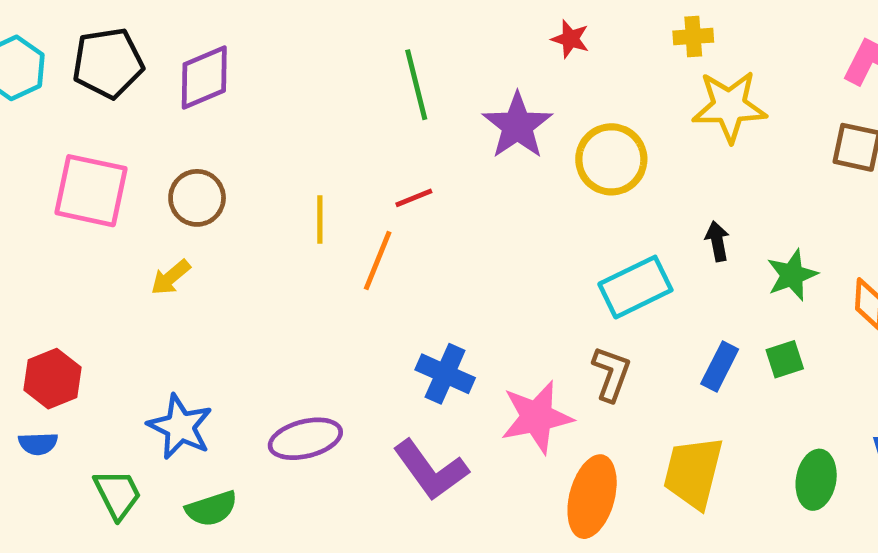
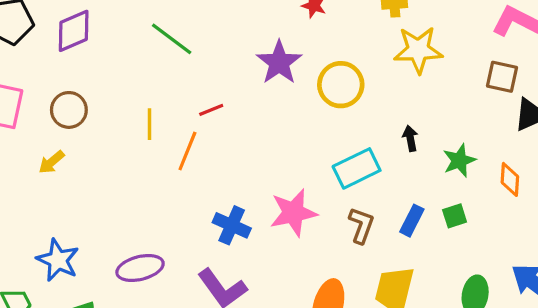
green line: (416, 85) -> (172, 39), moved, turned -39
brown L-shape: (611, 374) -> (361, 225), moved
pink star: (537, 417) -> (293, 213), moved

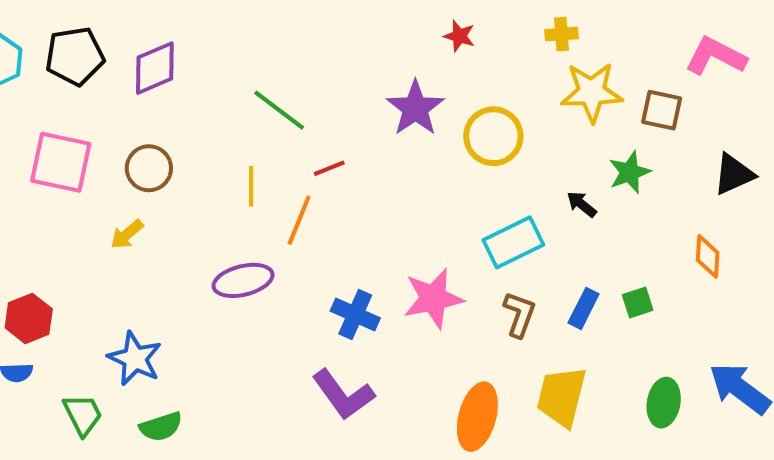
green line: (172, 39) -> (279, 110), moved
brown square: (502, 77) -> (662, 110), moved
black arrow: (410, 138) -> (582, 204), turned -40
green star: (459, 161) -> (630, 172), moved
purple ellipse: (140, 268) -> (243, 280), moved

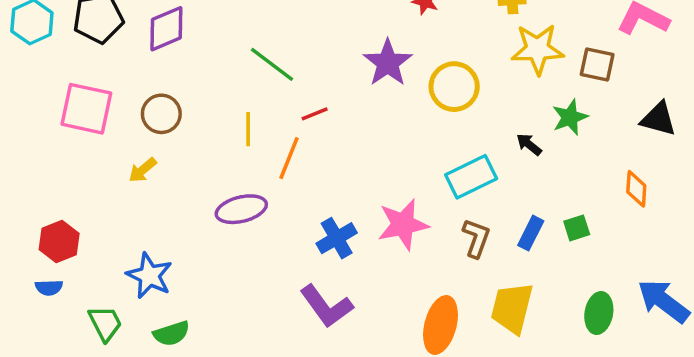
black triangle: (734, 174) -> (658, 119), turned 39
blue cross: (355, 314) -> (337, 238), turned 36

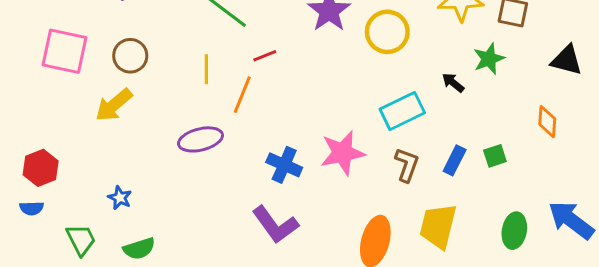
yellow arrow: (143, 170) -> (114, 105), size x1.5
blue cross: (337, 238) -> (284, 165), turned -36
blue star: (149, 276) -> (120, 198), size x0.6

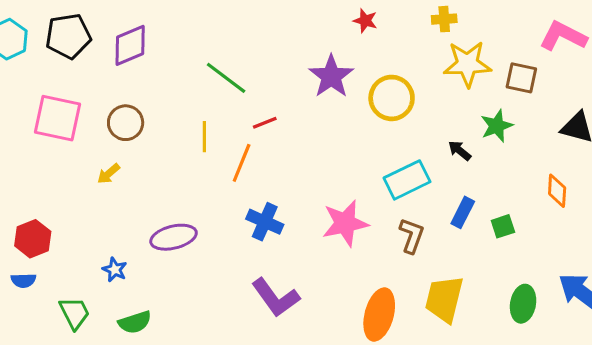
yellow arrow: (114, 105) -> (109, 174), size x0.6
purple ellipse: (200, 139) -> (173, 237), moved
blue rectangle: (455, 160) -> (463, 212), moved
blue cross: (284, 165) -> (265, 222), moved

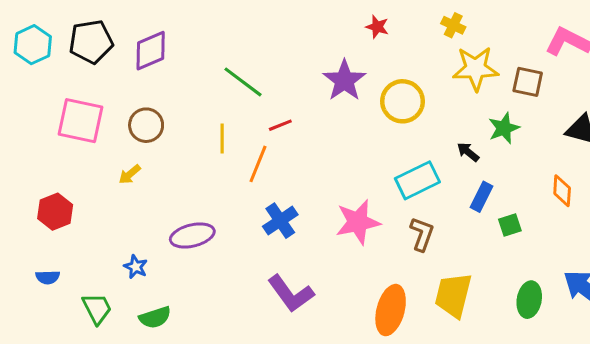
yellow cross: (444, 19) -> (453, 25), turned 30
blue rectangle: (463, 212) -> (482, 197), moved
blue cross: (265, 222) -> (280, 221), turned 32
red hexagon: (33, 239) -> (55, 212), moved

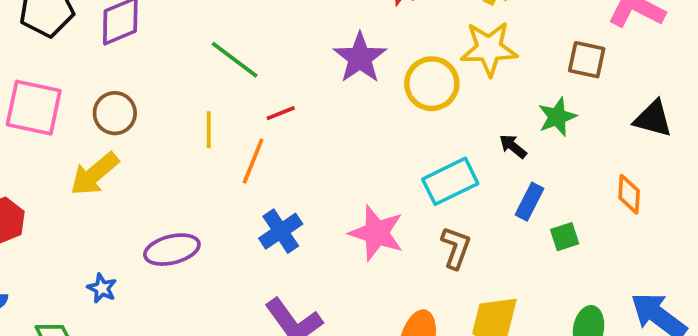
yellow star: (476, 69) -> (489, 49), moved
yellow arrow: (130, 174) -> (95, 174), size x1.8
pink star: (358, 222) -> (377, 233), turned 30

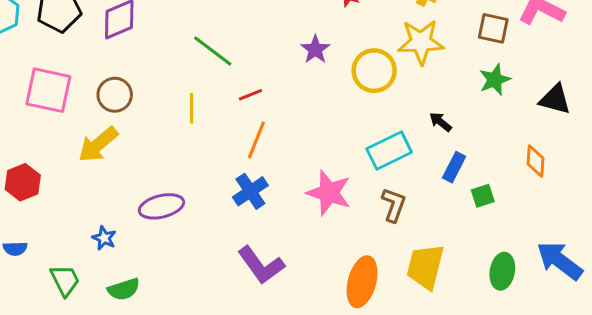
purple star: (360, 58) -> (315, 49), size x0.7
brown square: (587, 60) -> (493, 28), moved
green star: (557, 117) -> (495, 80), moved
orange line: (253, 161) -> (256, 140), moved

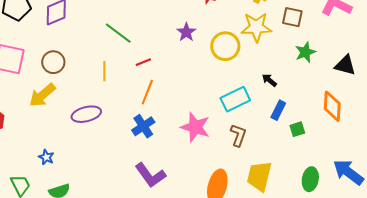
brown square: (493, 28) -> (292, 17), moved
orange diamond: (536, 161) -> (332, 106), size x1.4
purple ellipse: (161, 206) -> (86, 114), moved

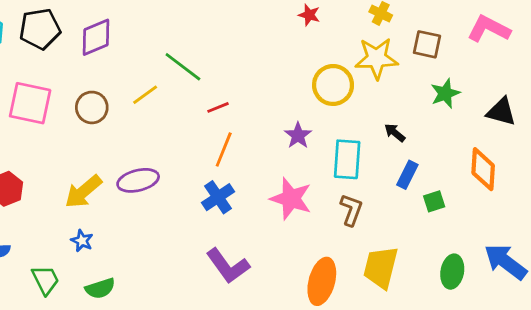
purple star: (186, 32) -> (298, 135), moved
yellow line: (104, 71) -> (145, 95), moved, turned 54
yellow arrow: (42, 95) -> (83, 192), moved
cyan rectangle: (235, 99) -> (347, 159), turned -60

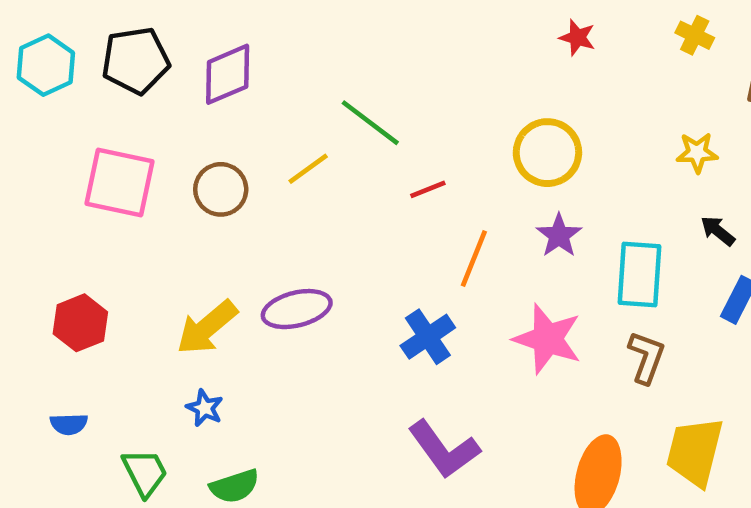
yellow star: (377, 58) -> (697, 153), moved, size x0.6
yellow circle: (333, 85) -> (547, 153), moved
orange line: (224, 150) -> (474, 258), moved

